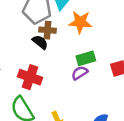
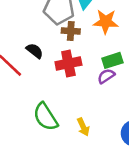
black semicircle: (40, 42) -> (35, 51), moved
red cross: (30, 77) -> (68, 63), moved, turned -30

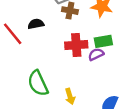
black semicircle: (35, 51) -> (36, 24), turned -56
red cross: (68, 63) -> (76, 45), moved

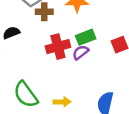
yellow arrow: (70, 96) -> (62, 102), turned -63

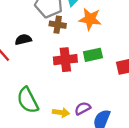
purple semicircle: (81, 52) -> (83, 108), moved

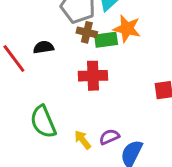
green rectangle: (93, 55) -> (106, 40), moved
yellow arrow: (61, 112) -> (83, 140), turned -140

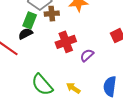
green rectangle: (106, 40) -> (30, 20), moved, turned -42
purple semicircle: (109, 137) -> (87, 55), moved

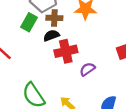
black semicircle: (25, 34) -> (51, 35), moved

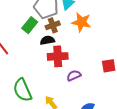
brown cross: (54, 18) -> (53, 25), turned -32

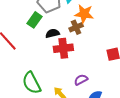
brown cross: (53, 25) -> (76, 27), moved
purple semicircle: (74, 75) -> (81, 80), moved

